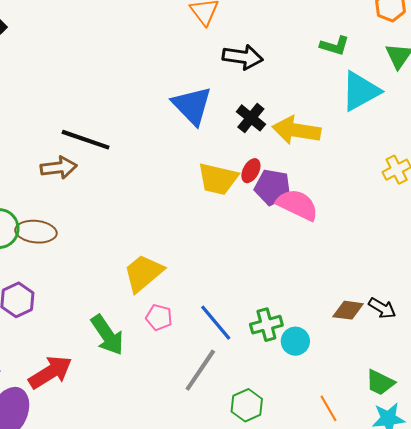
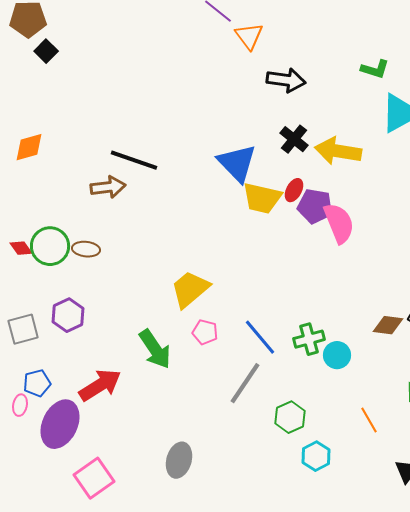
blue triangle: (192, 106) -> (237, 163), moved
pink semicircle: (297, 205) -> (339, 223), turned 42
brown ellipse: (36, 232) -> (86, 249), size x0.7

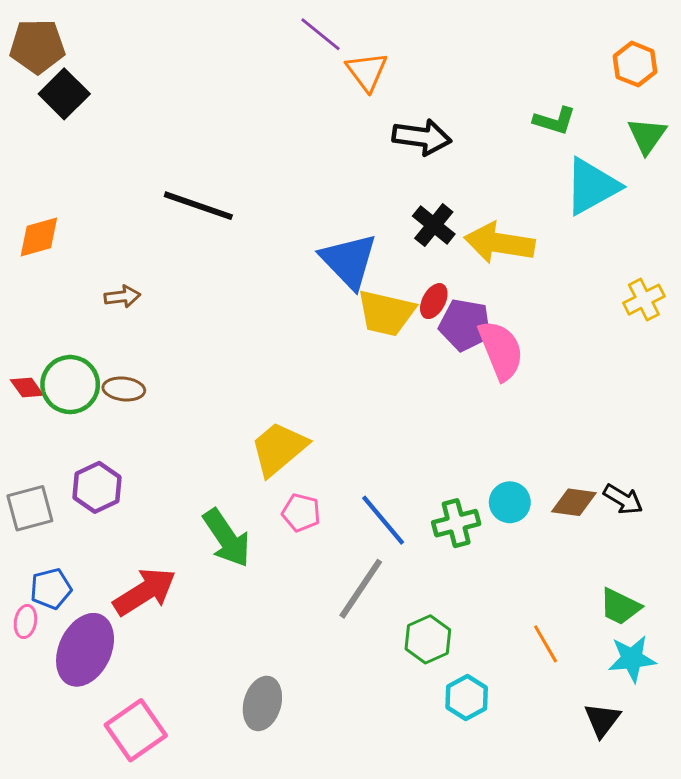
black square: (46, 51) -> (64, 94), size x1.4
black line: (134, 160) -> (198, 206), moved
brown arrow: (108, 187) -> (122, 297), moved, size x0.7
cyan circle: (337, 355) -> (510, 502), moved

